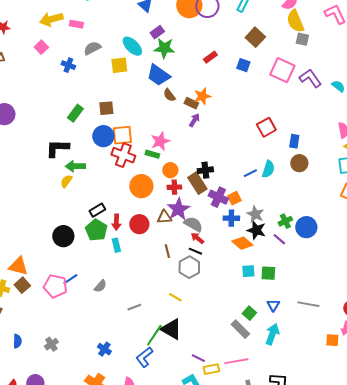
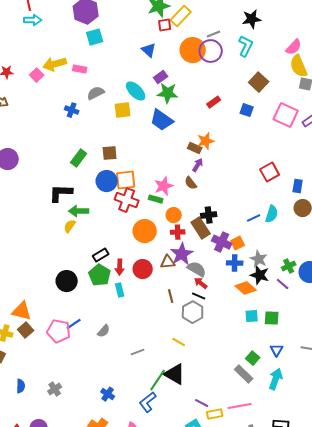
pink square: (41, 47) -> (37, 75), moved
brown semicircle: (169, 95) -> (191, 183), moved

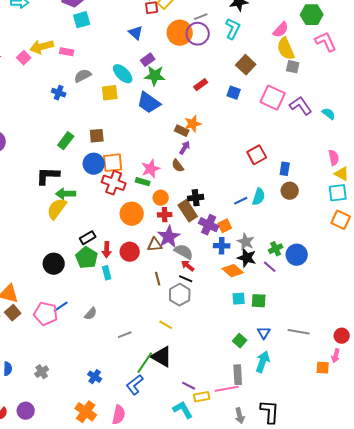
yellow semicircle: (70, 226) -> (57, 209), size x1.6
gray rectangle: (244, 374) -> (238, 375), moved, turned 42

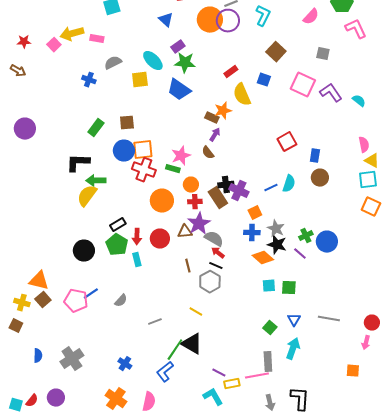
yellow semicircle: (286, 49) -> (242, 95), moved
purple cross: (209, 225) -> (239, 191), moved
orange square: (323, 368) -> (353, 371), moved
gray cross: (42, 372) -> (72, 359), size x1.6

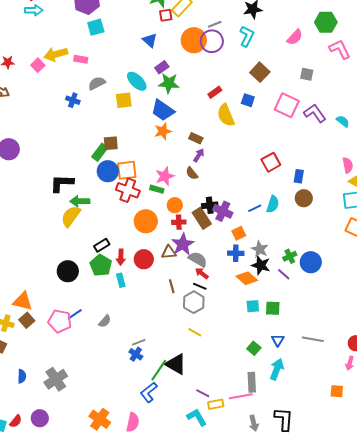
orange star: (223, 111) -> (163, 131), moved
green rectangle: (96, 128) -> (100, 152), moved
yellow line: (196, 312) -> (195, 332), moved
blue cross: (125, 364) -> (136, 354), moved

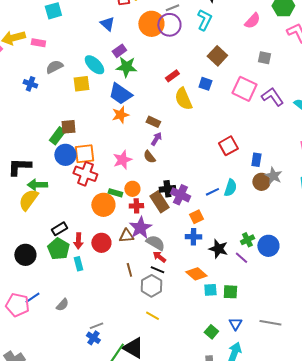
green rectangle: (157, 189) -> (115, 193), moved
gray star: (260, 249) -> (273, 176), moved
orange diamond: (247, 278) -> (196, 274), moved

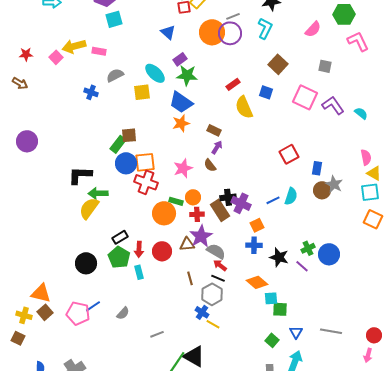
green square: (230, 292) -> (280, 309), moved
blue cross: (93, 338) -> (202, 312), moved

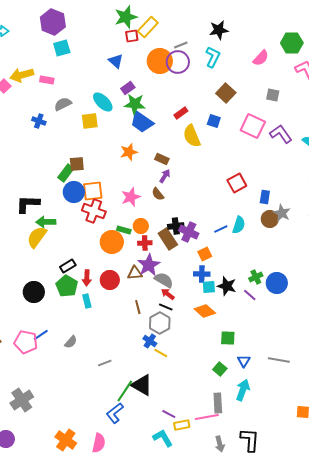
blue trapezoid: (181, 102) -> (142, 122), moved
cyan square: (271, 298) -> (209, 287), moved

